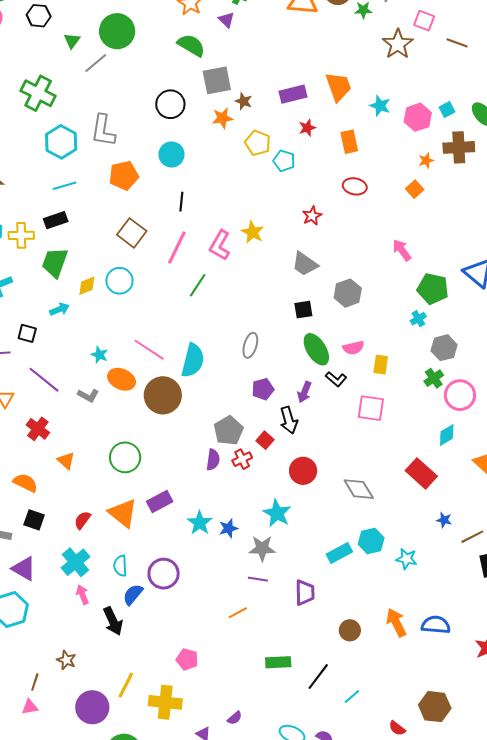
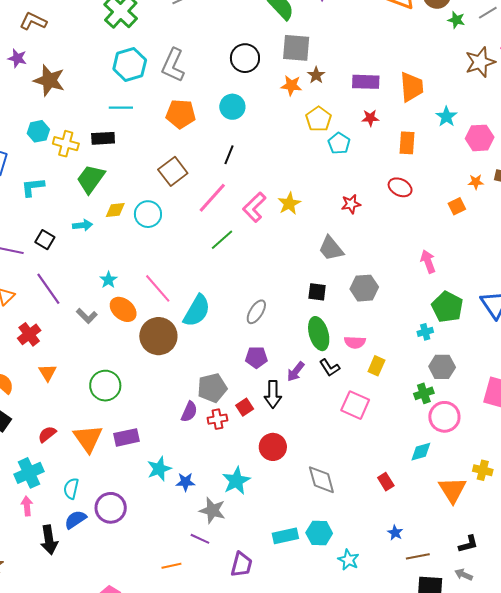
red rectangle: (421, 473) -> (386, 482), size x0.6

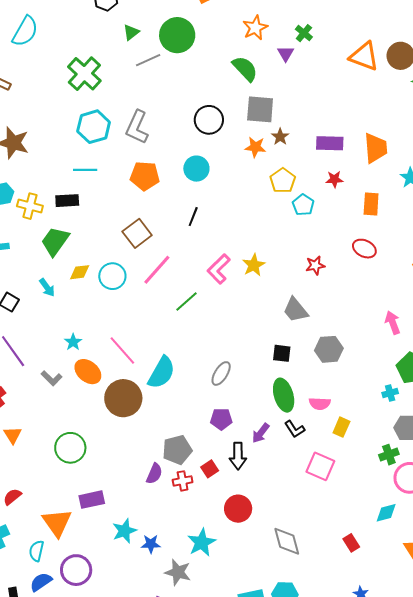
pink line: (212, 198) -> (157, 270), moved
cyan arrow: (83, 225) -> (47, 288), turned 60
orange triangle: (88, 439) -> (57, 523), moved

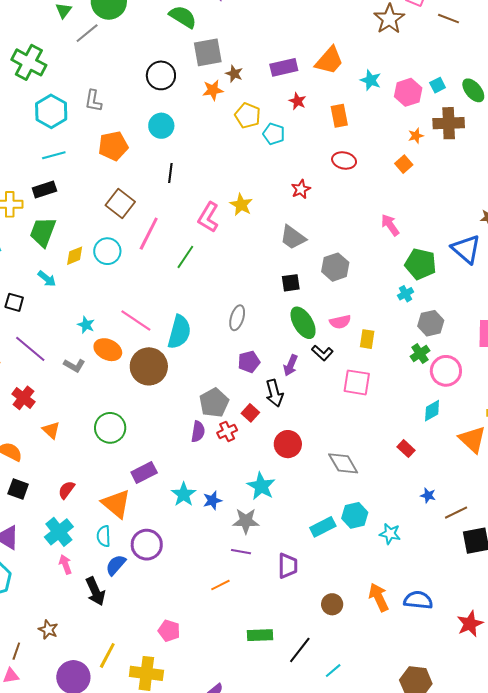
gray L-shape: (137, 127) -> (93, 101), size x0.7
orange trapezoid: (376, 148) -> (329, 60), turned 60
red star: (334, 179) -> (297, 101), turned -30

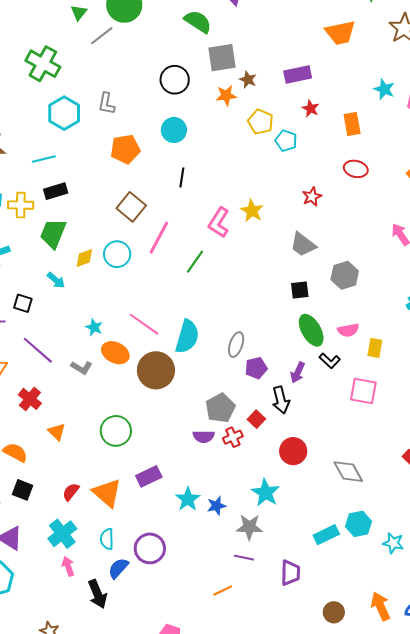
orange trapezoid: (329, 60) -> (340, 33), moved, turned 36
cyan line: (54, 155) -> (44, 159), moved
gray ellipse: (237, 318) -> (236, 345), moved
purple semicircle: (198, 432) -> (204, 437), turned 80
orange triangle: (116, 504) -> (107, 493), moved

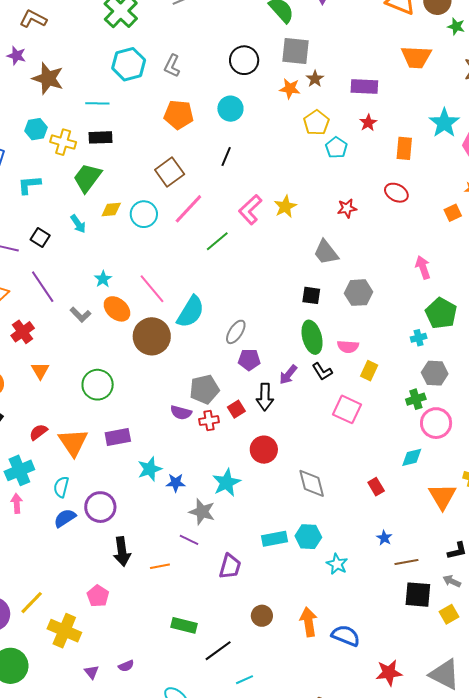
cyan star: (384, 89) -> (444, 123), size x1.4
black arrow: (97, 594) -> (122, 551), moved

